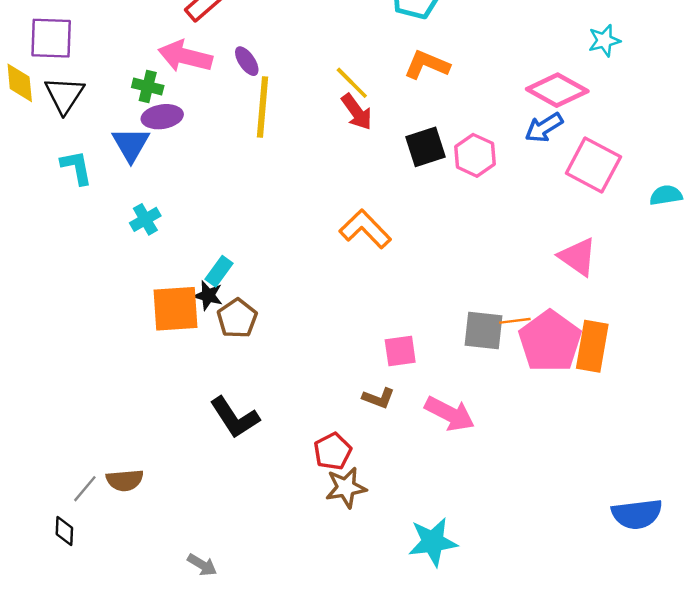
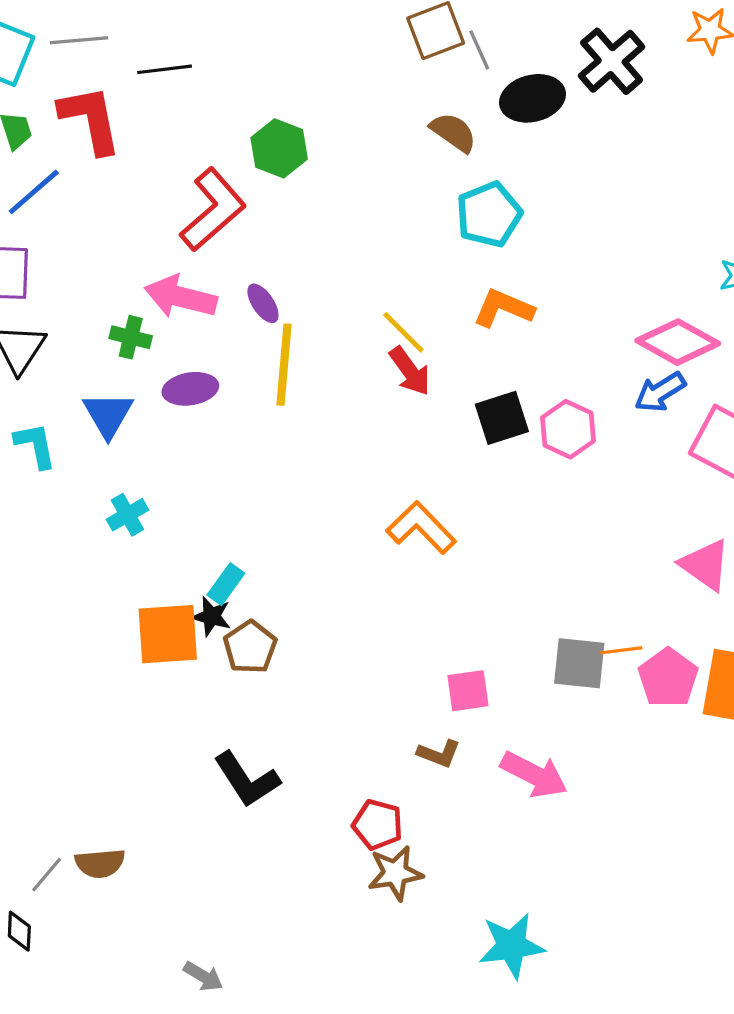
purple ellipse: (162, 117) -> (190, 389), moved
pink pentagon: (550, 341) -> (668, 678), size x0.7
red pentagon: (333, 451) -> (378, 825), turned -30

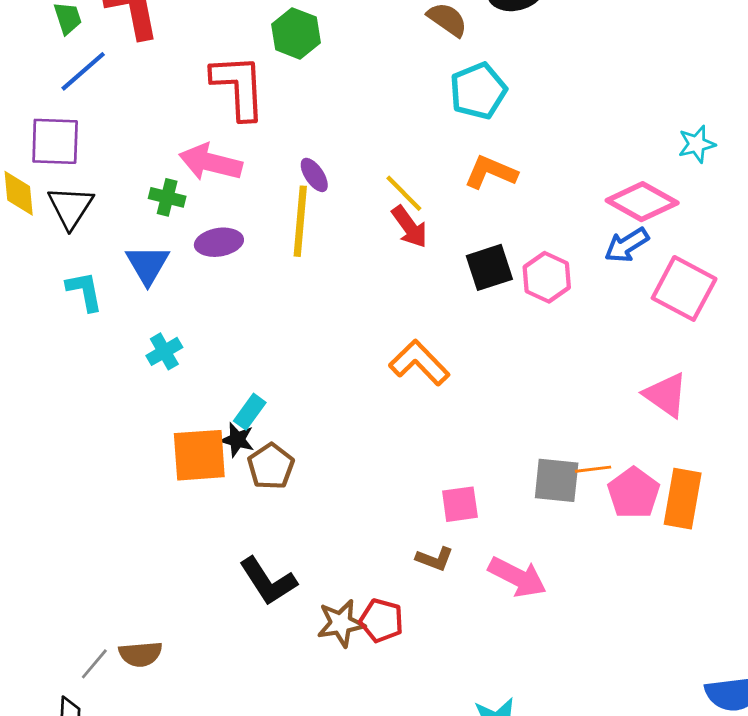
red L-shape: (213, 210) -> (239, 87), turned -52
purple ellipse: (263, 303) -> (314, 175), moved
brown star: (395, 873) -> (341, 623), moved

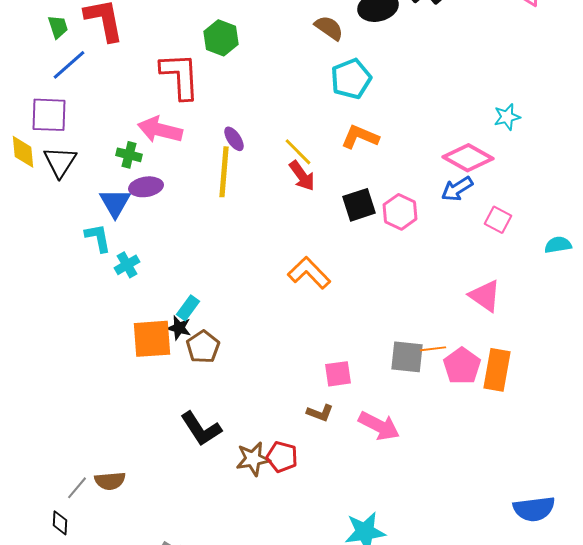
purple ellipse: (219, 242) -> (146, 187), moved
pink square: (684, 288) -> (498, 220), size x0.6
cyan L-shape: (84, 291) -> (98, 238), moved

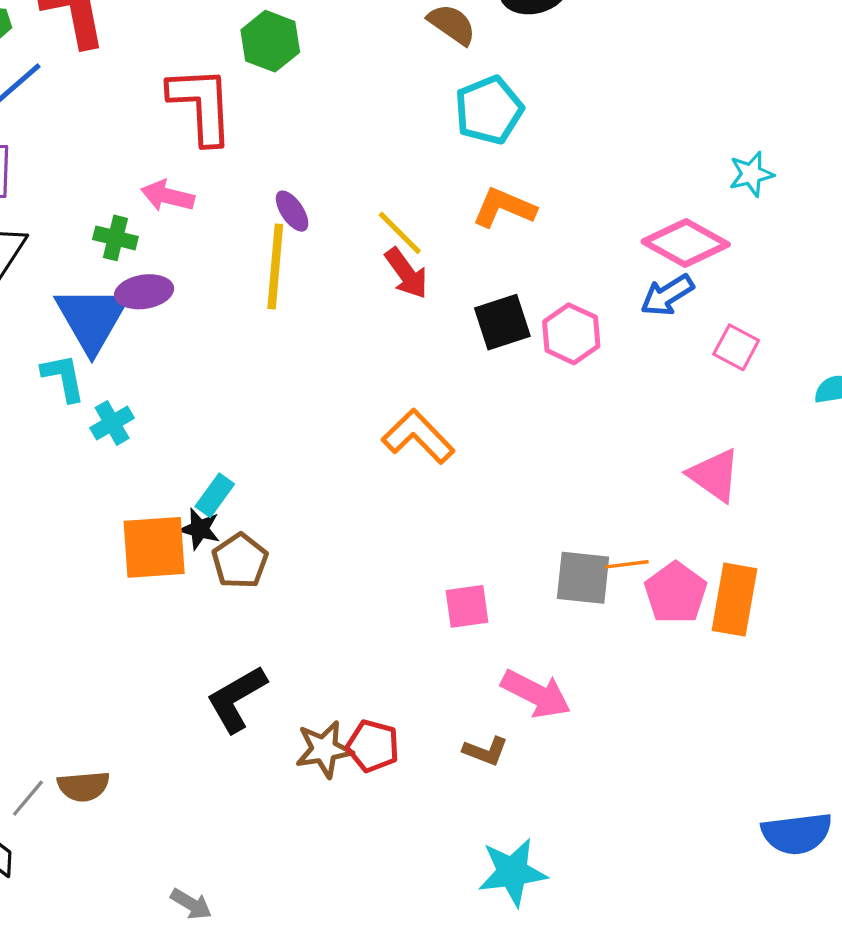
pink arrow: (160, 130) -> (168, 196), size x0.7
blue triangle: (115, 203) -> (92, 319), size x1.4
brown L-shape: (320, 413) -> (486, 751), moved
black L-shape: (201, 429) -> (237, 699), turned 93

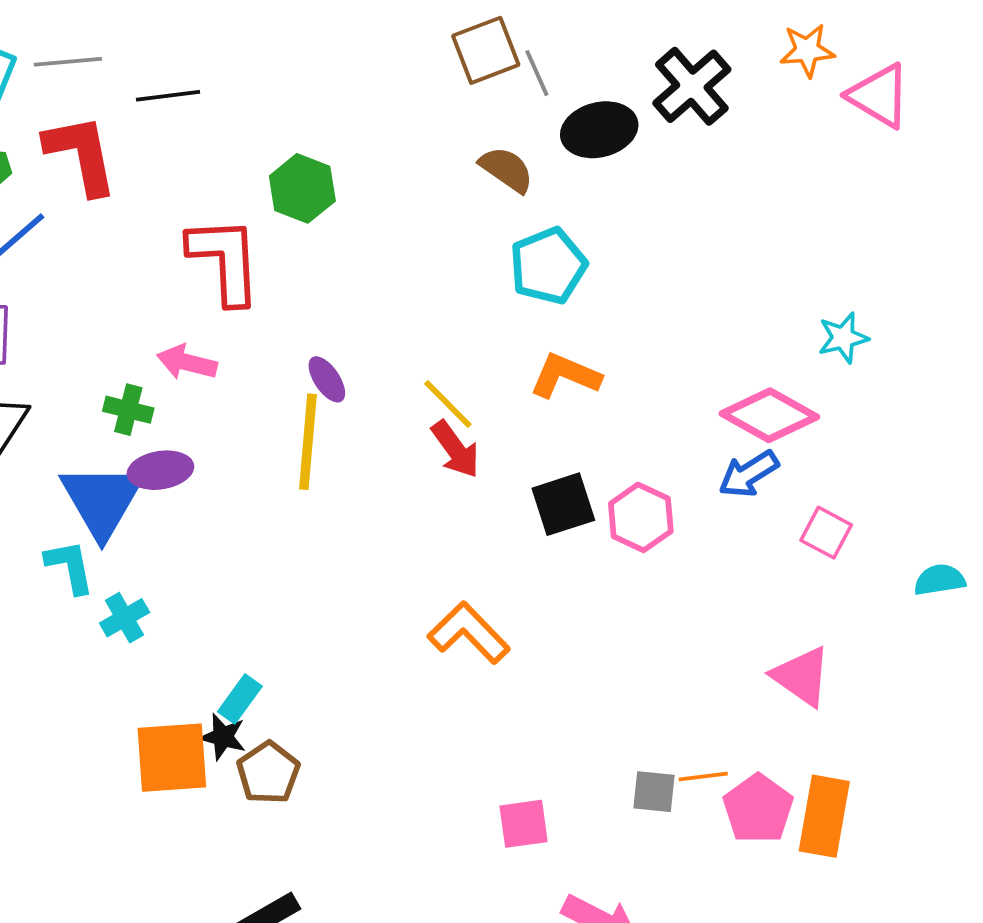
gray square: (583, 578) -> (654, 792), size x0.7

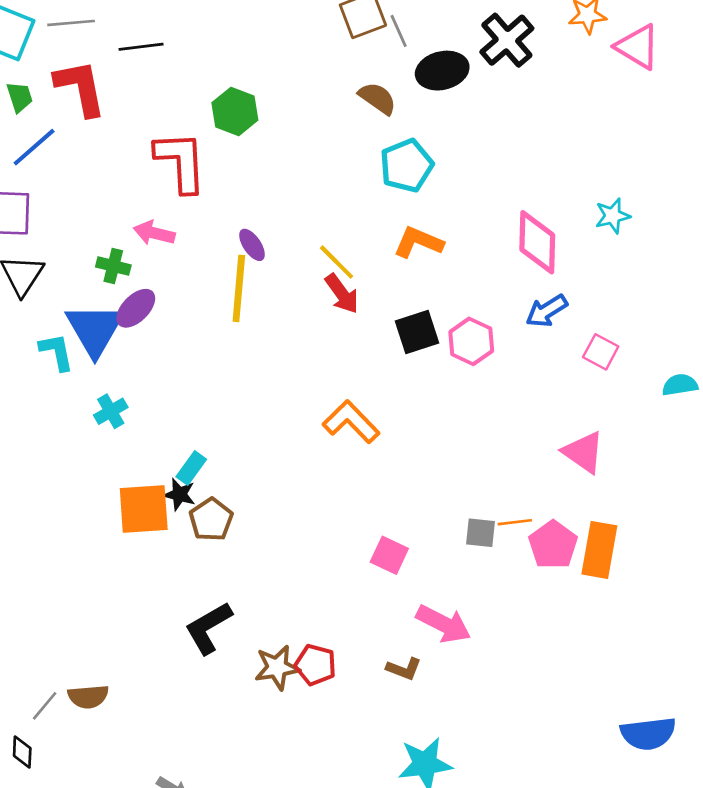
pink diamond: (769, 415) -> (537, 242), moved, turned 62
purple ellipse: (160, 470) -> (136, 308), turned -36
cyan L-shape: (70, 567) -> (57, 352), moved
pink square: (524, 824) -> (389, 555), turned 33

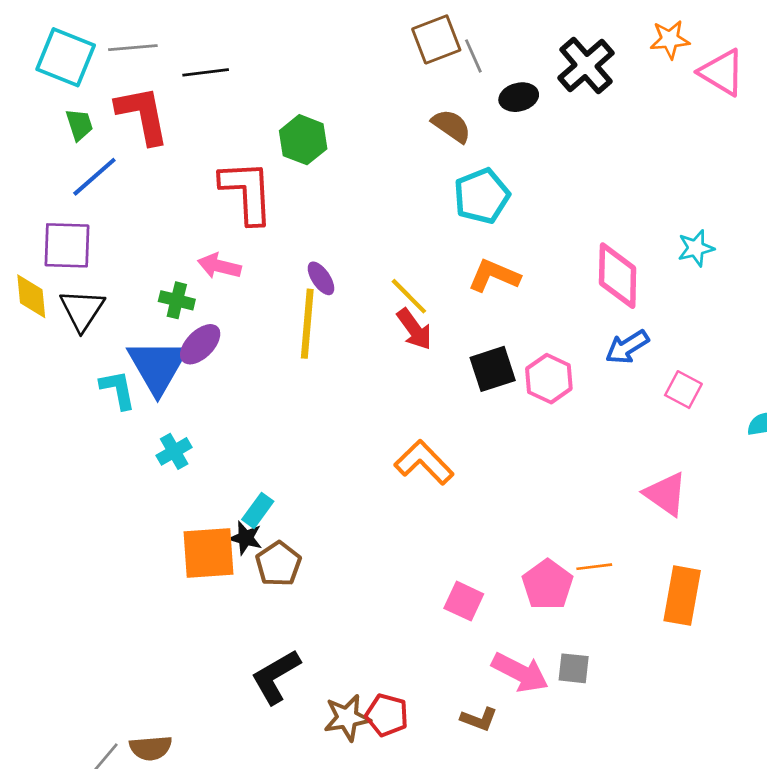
black ellipse: (442, 71) -> (519, 97), size x0.7
gray square: (480, 533) -> (574, 668), moved
pink pentagon: (553, 545) -> (548, 585), moved

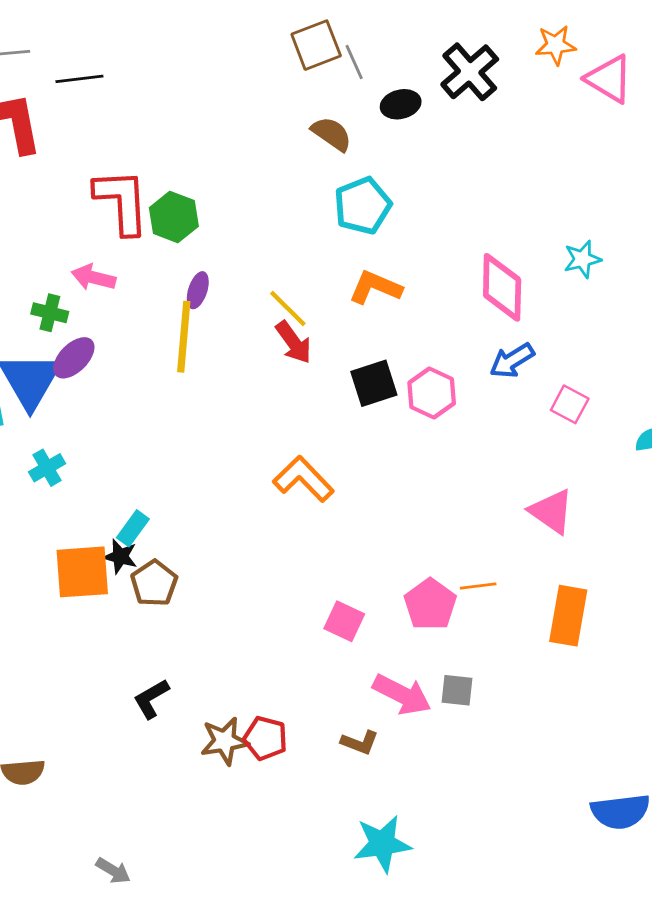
green hexagon: (303, 140) -> (174, 217), moved
purple ellipse: (321, 278) -> (198, 290), turned 52
black L-shape: (276, 677) -> (151, 699), size x0.7

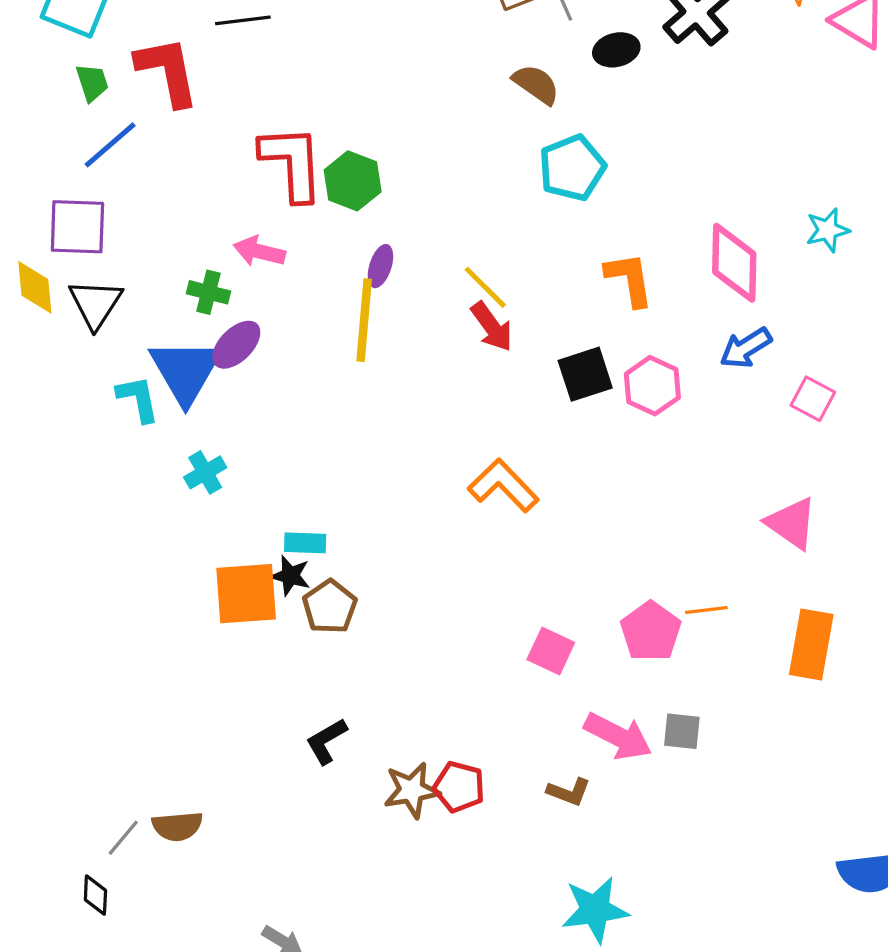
orange L-shape: (375, 287) -> (629, 279), moved, turned 58
cyan rectangle: (133, 528) -> (305, 543), turned 56

